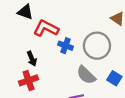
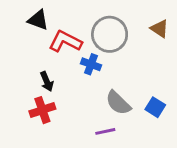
gray circle: (97, 46) -> (110, 34), moved

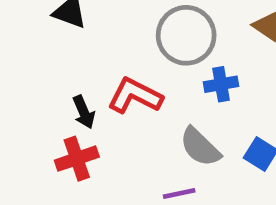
red L-shape: (65, 41) -> (135, 96), moved
blue cross: (91, 64) -> (221, 84), moved, turned -30

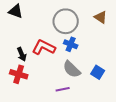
blue cross: (221, 84) -> (71, 44), moved, turned 32
red cross: (77, 159) -> (19, 74), turned 36

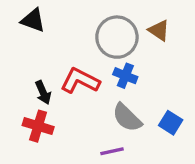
brown triangle: (101, 17) -> (159, 30), moved

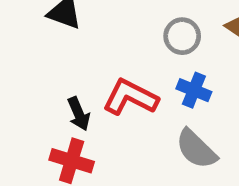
gray circle: (117, 37) -> (182, 36), size x0.6

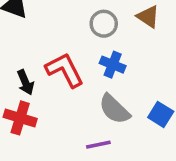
red L-shape: (130, 97) -> (65, 70), turned 36

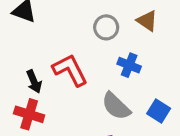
blue cross: (113, 65) -> (129, 65), moved

